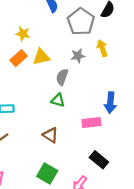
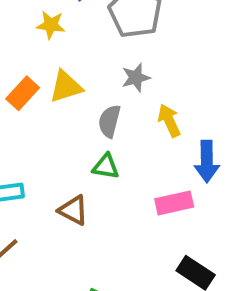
yellow star: (23, 34) -> (51, 25), moved
yellow arrow: (102, 48) -> (169, 121), moved
brown triangle: (51, 135) -> (73, 210), moved

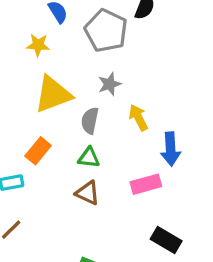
yellow triangle: (66, 87) -> (53, 94), size x1.4
orange rectangle: (23, 93) -> (38, 151), moved
brown triangle: (73, 210) -> (88, 193), moved

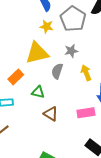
yellow star: (38, 45) -> (47, 26), moved
orange rectangle: (38, 151) -> (16, 77), moved
green triangle: (89, 158) -> (38, 92), moved

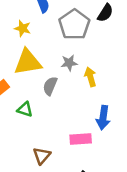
yellow star: (47, 26) -> (23, 28), moved
yellow arrow: (86, 73) -> (90, 77), moved
brown triangle: (51, 114) -> (42, 156), moved, turned 35

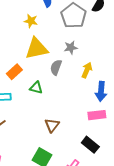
yellow arrow: (90, 77) -> (87, 70), moved, turned 42
pink rectangle: (81, 139) -> (97, 115), moved

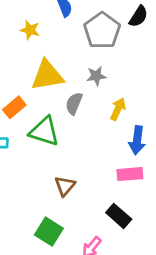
yellow star: (31, 21) -> (30, 30), moved
green triangle: (36, 88) -> (44, 131), size x1.6

